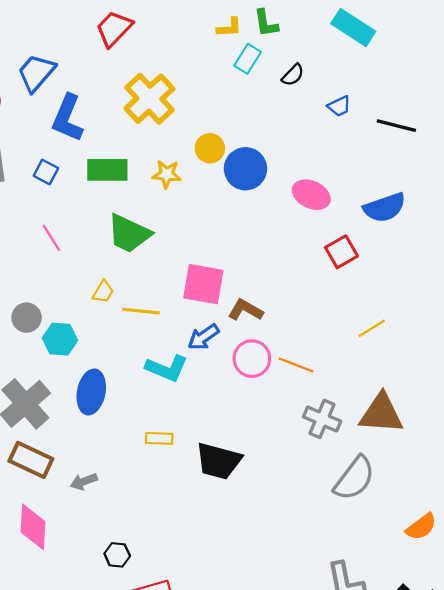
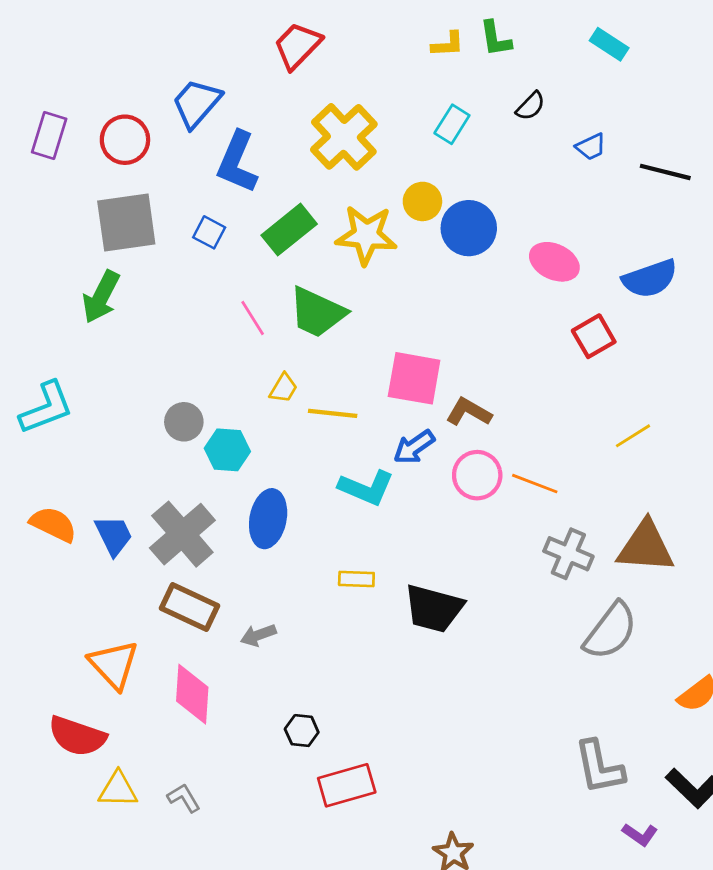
cyan rectangle: (353, 27) -> (609, 44), size x0.7
cyan rectangle: (248, 59) -> (452, 124), moved
green rectangle: (107, 170) -> (289, 230), turned -39
yellow star: (167, 174) -> (366, 235), size x1.6
pink line: (51, 238) -> (253, 318), moved

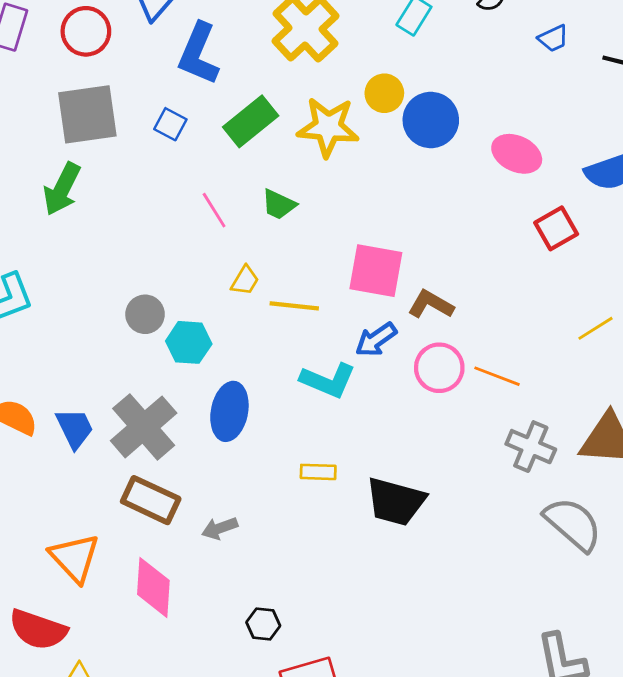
green trapezoid: (317, 312) -> (279, 204), size x0.6
gray semicircle: (611, 631) -> (573, 524), turned -86

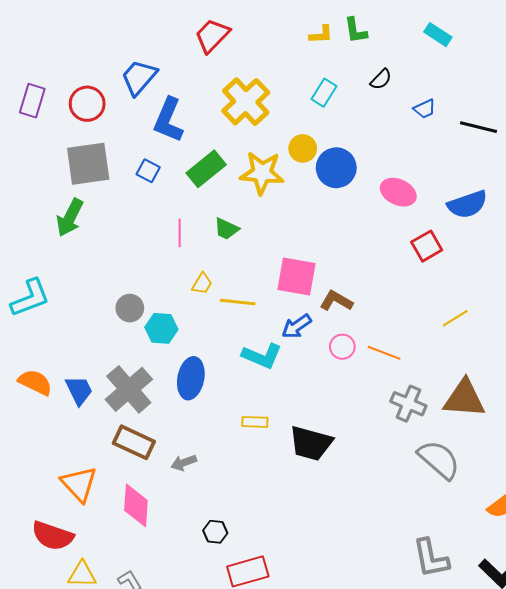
pink line: (214, 210) -> (180, 233), turned 32
pink circle: (439, 368) -> (342, 347), size x0.7

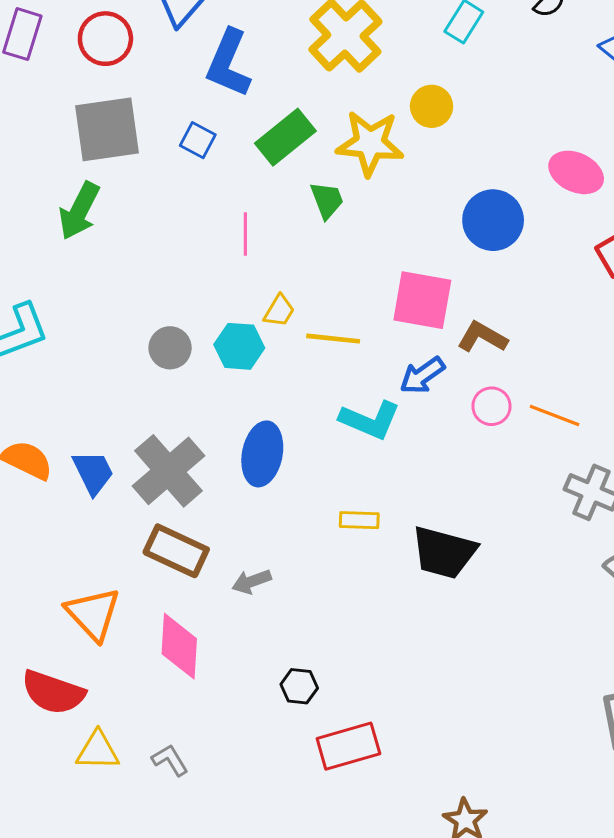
blue circle: (336, 168) -> (493, 220), moved
green trapezoid: (226, 229) -> (327, 200), moved, turned -136
cyan hexagon: (161, 328) -> (239, 346), moved

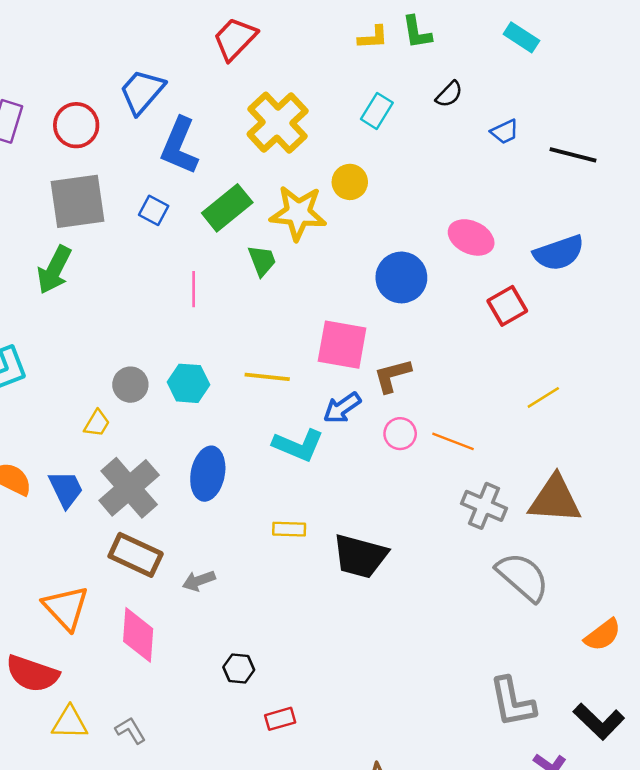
yellow trapezoid: (279, 311) -> (97, 423), moved
brown L-shape: (482, 337) -> (392, 376), turned -45
red rectangle: (348, 746) -> (280, 719), size x0.6

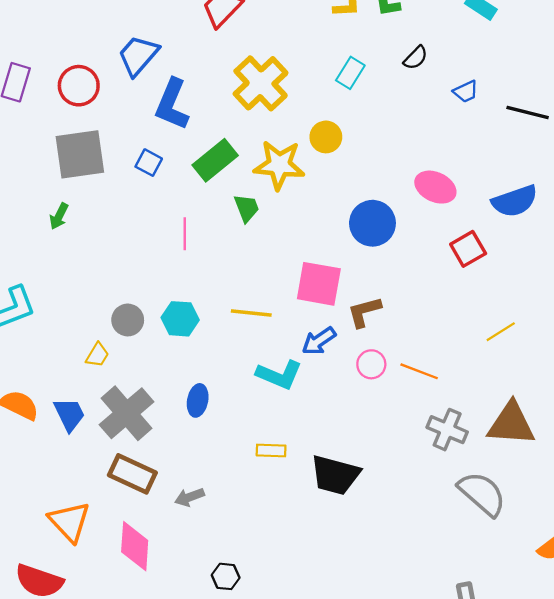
green arrow: (54, 270) -> (59, 216), size x0.6
blue ellipse: (208, 474) -> (198, 400), size x0.7

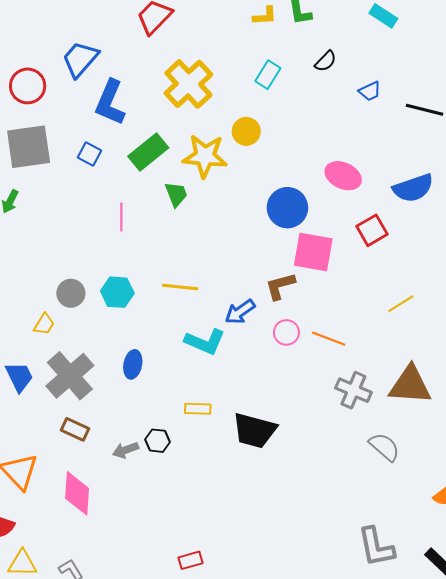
pink square: (319, 284) -> (313, 252), moved
brown rectangle: (132, 474) -> (75, 429), size x0.7
gray semicircle: (482, 494) -> (384, 447), size x0.7
black hexagon: (226, 576) -> (158, 441), moved

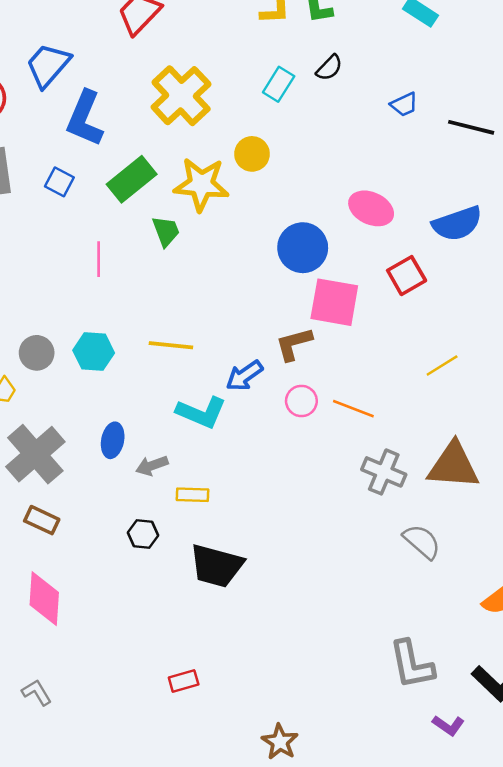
black semicircle: (326, 61) -> (329, 68), moved
black trapezoid: (254, 430) -> (217, 566), moved
gray arrow: (126, 450) -> (152, 466), moved

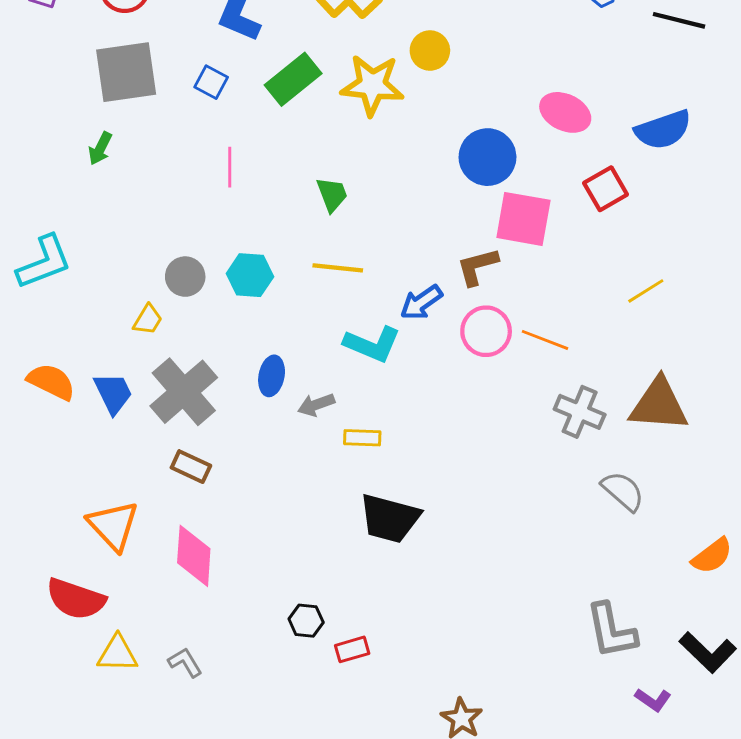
green trapezoid: (166, 231) -> (332, 194), moved
pink line: (99, 259) -> (230, 167), moved
pink circle: (301, 401) -> (486, 331), size x1.4
black hexagon: (143, 534) -> (306, 621), moved

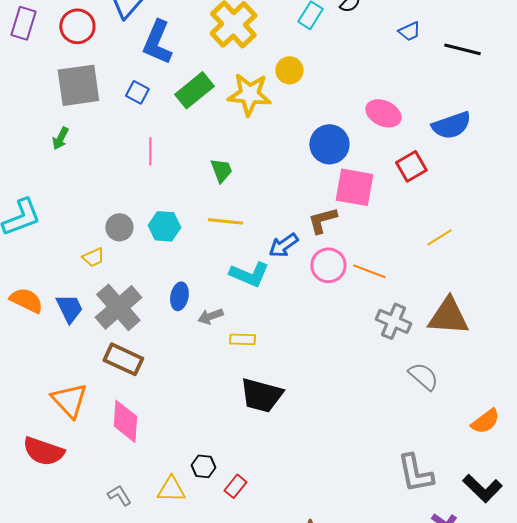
yellow trapezoid: (148, 320) -> (93, 257), turned 35
brown rectangle: (191, 467) -> (123, 359), size x1.4
red rectangle: (352, 649) -> (235, 486), turned -35
yellow triangle: (118, 654) -> (171, 489), moved

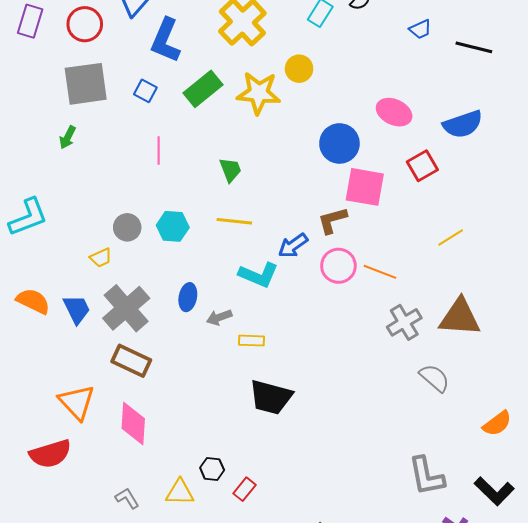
gray cross: (393, 321) -> (404, 322), turned 36
red semicircle: (43, 451) -> (50, 454), turned -36

